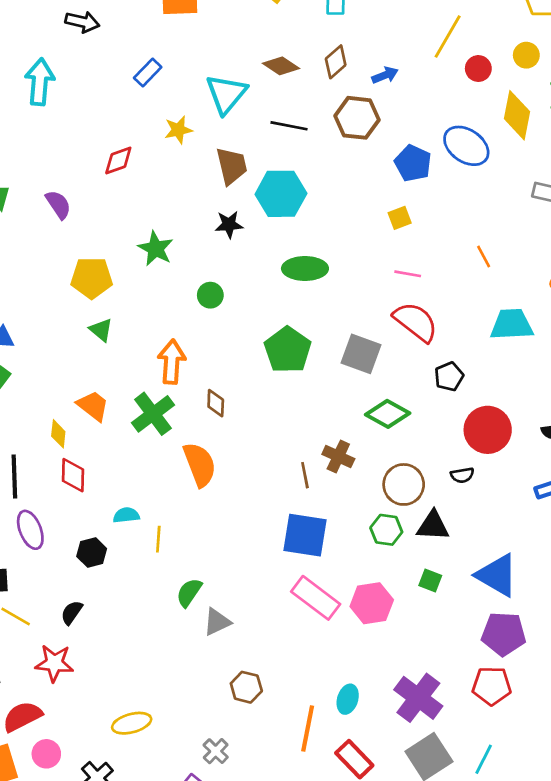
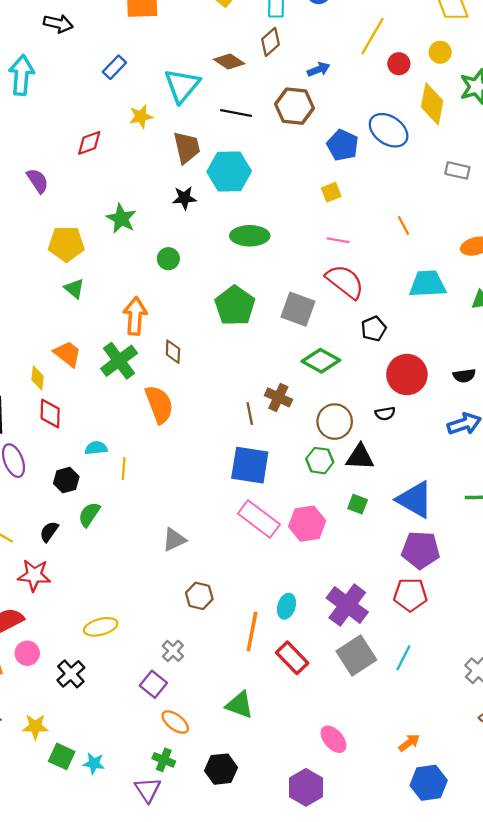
brown diamond: (336, 62) -> (270, 42), moved
green semicircle: (189, 592) -> (89, 514), moved

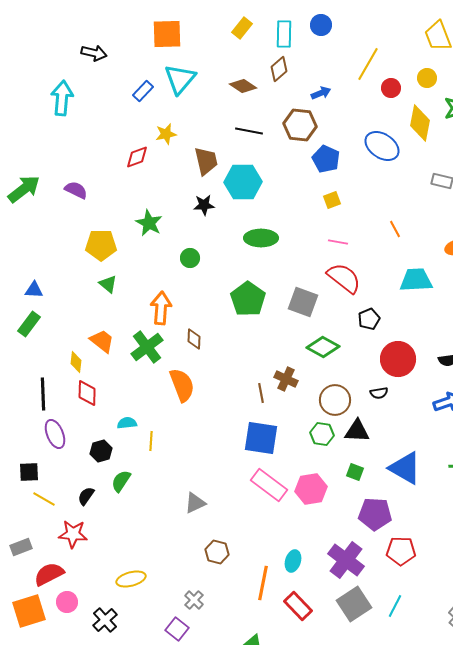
cyan triangle: (182, 86) -> (180, 79), moved
red diamond: (89, 143) -> (137, 157), moved
blue pentagon: (343, 145) -> (326, 159), moved
purple semicircle: (38, 181) -> (76, 190), turned -30
purple pentagon: (421, 550) -> (375, 514), moved

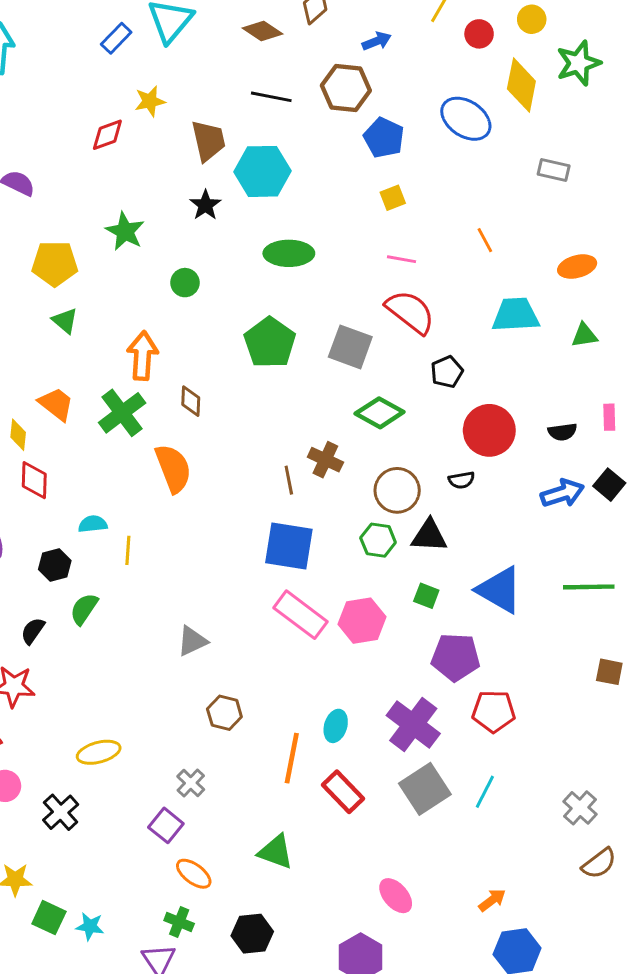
black star: (204, 205) -> (205, 205), turned -30

